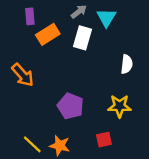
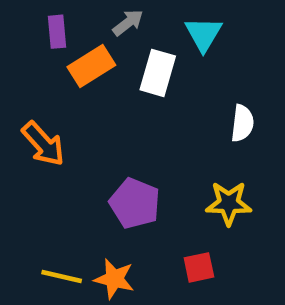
gray arrow: (79, 12) -> (128, 23), moved
yellow line: (32, 144) -> (62, 277), turned -30

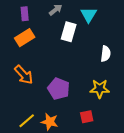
orange rectangle: (91, 66) -> (25, 38), moved
orange arrow: (43, 144) -> (24, 75), moved
yellow line: (62, 277) -> (27, 121), turned -54

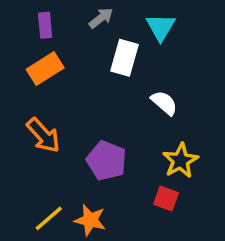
white semicircle: (106, 54) -> (164, 103), moved, turned -56
yellow star: (100, 89) -> (180, 161), turned -30
red square: (87, 117) -> (166, 198), moved, turned 32

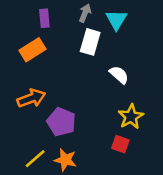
gray arrow: (101, 18) -> (85, 13), moved, turned -30
purple rectangle: (45, 25) -> (44, 18), moved
orange arrow: (43, 135) -> (31, 98), turned -68
purple pentagon: (106, 161) -> (61, 122), moved

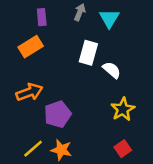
white rectangle: (90, 42) -> (88, 53), moved
purple pentagon: (61, 122) -> (58, 114), turned 30
red square: (120, 144) -> (123, 149), moved, turned 35

